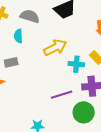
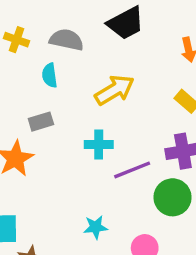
cyan cross: (76, 64) -> (99, 144), moved

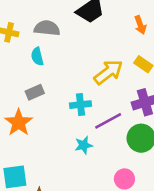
yellow arrow: (115, 90) -> (108, 72), moved
cyan star: (96, 227) -> (84, 145), moved

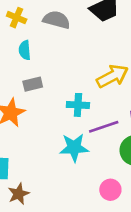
cyan semicircle: (37, 57) -> (25, 50), moved
cyan star: (84, 145) -> (74, 148), size x1.5

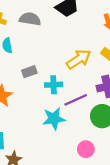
gray rectangle: (33, 84) -> (29, 72), moved

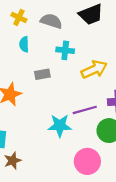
cyan cross: (54, 85) -> (65, 50), moved
pink circle: (86, 149) -> (87, 161), size x1.5

